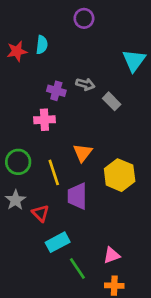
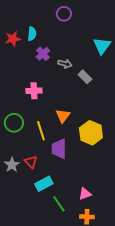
purple cross: (56, 91) -> (43, 54), moved, turned 32
gray star: (16, 200) -> (12, 165), moved

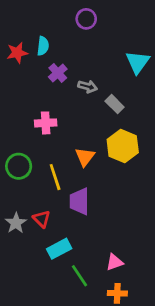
yellow hexagon: (91, 133) -> (123, 146), moved

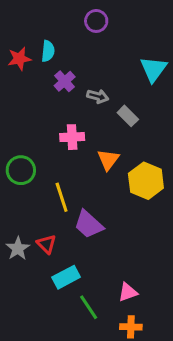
pink cross: (46, 123) -> (72, 137), moved
yellow hexagon: (123, 146) -> (146, 181), moved
orange triangle: (85, 157) -> (108, 160), moved
green circle: (19, 166) -> (21, 170), moved
purple trapezoid: (79, 201) -> (89, 224), turned -48

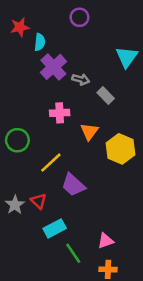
red star: (19, 59) -> (20, 27), moved
purple cross: (65, 81) -> (53, 67), size x1.5
yellow line: (62, 197) -> (51, 163), turned 65

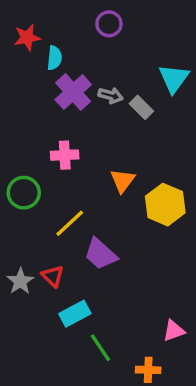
gray arrow: (81, 79) -> (111, 95), moved
gray rectangle: (106, 96) -> (141, 107), moved
pink cross: (60, 113) -> (65, 155), moved
pink triangle: (106, 241) -> (174, 331), moved

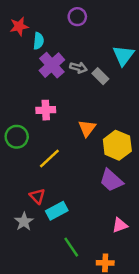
purple trapezoid: (100, 254) -> (111, 180), moved
gray star: (20, 281) -> (24, 222), moved
cyan rectangle: (75, 314) -> (57, 211), moved
pink triangle: (174, 331) -> (120, 225), moved

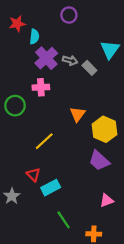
pink cross: (46, 110) -> (41, 87), moved
green circle: (17, 137) -> (15, 106), moved
gray star: (24, 222) -> (12, 196), moved

